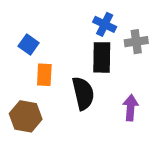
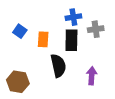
blue cross: (105, 24) -> (73, 17), turned -35
orange rectangle: (44, 75) -> (43, 39), moved

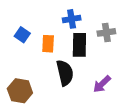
blue cross: (73, 17) -> (72, 19), moved
purple arrow: (92, 76) -> (102, 84), turned -138

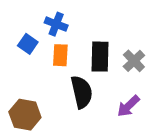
blue cross: (72, 19) -> (56, 24), moved, turned 30
gray cross: (106, 32) -> (134, 61), moved, turned -36

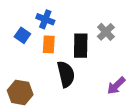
gray cross: (134, 61) -> (106, 32), moved
purple arrow: (128, 106) -> (116, 86), moved

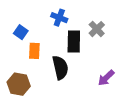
blue cross: (45, 19) -> (59, 18), moved
orange rectangle: (49, 44) -> (34, 51), moved

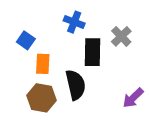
brown hexagon: (19, 84) -> (42, 98), moved

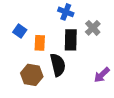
blue cross: (74, 22) -> (66, 12), moved
orange rectangle: (43, 64) -> (40, 43), moved

